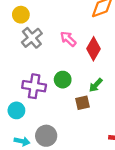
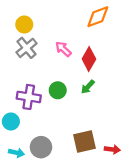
yellow circle: (21, 15) -> (24, 24), moved
green arrow: (96, 85) -> (88, 87), moved
brown square: (82, 103) -> (84, 142), moved, size x1.5

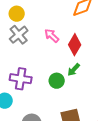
green circle: (58, 90) -> (57, 81), moved

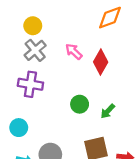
green arrow: (74, 70) -> (108, 111), moved
purple cross: (21, 79) -> (30, 84), moved

